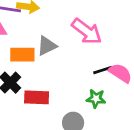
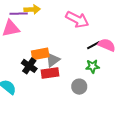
gray triangle: (47, 46) -> (53, 60), moved
orange rectangle: (22, 55) -> (40, 54), moved

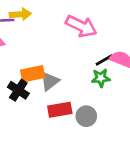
green star: (93, 66) -> (101, 78), moved
red rectangle: (50, 73) -> (60, 110), moved

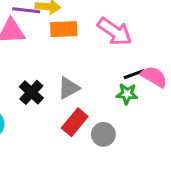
orange rectangle: (33, 74) -> (64, 29), moved
red rectangle: (60, 110) -> (75, 122), turned -50

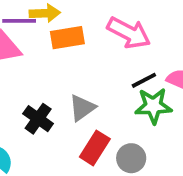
black line: (134, 74) -> (144, 80), moved
green star: (127, 94) -> (153, 106), size x1.4

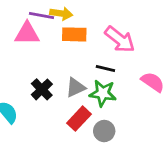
black line: (144, 80) -> (105, 68), moved, turned 30
green star: (153, 106) -> (103, 93), moved

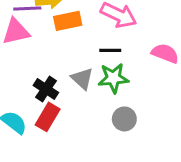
gray triangle: (75, 87) -> (82, 79), turned -40
red rectangle: (79, 119) -> (48, 117), moved

